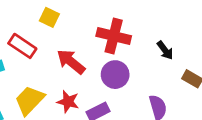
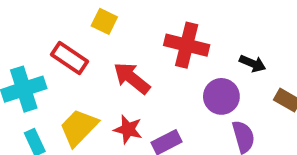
black arrow: (165, 50) -> (253, 63), turned -30
purple circle: (115, 75) -> (221, 96), moved

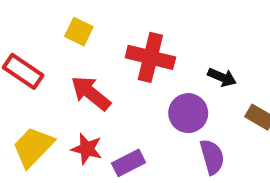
yellow square: (104, 21) -> (79, 32), moved

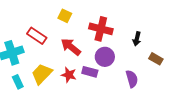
black arrow: (222, 77) -> (137, 39), turned 80
purple circle: (188, 113) -> (105, 57), moved
purple rectangle: (129, 163) -> (90, 72), moved, turned 42

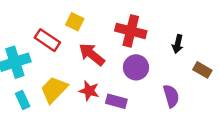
yellow square: (65, 16) -> (75, 22), moved
purple rectangle: (90, 72) -> (116, 101), moved

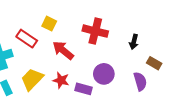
purple circle: (136, 67) -> (104, 74), moved
purple semicircle: (171, 96) -> (140, 81), moved

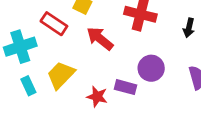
red star: (61, 80) -> (97, 97), moved

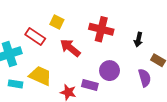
yellow trapezoid: (61, 75) -> (40, 76), turned 70
cyan rectangle: (28, 86) -> (16, 84), turned -56

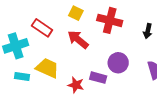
yellow square: (57, 22) -> (76, 13), moved

